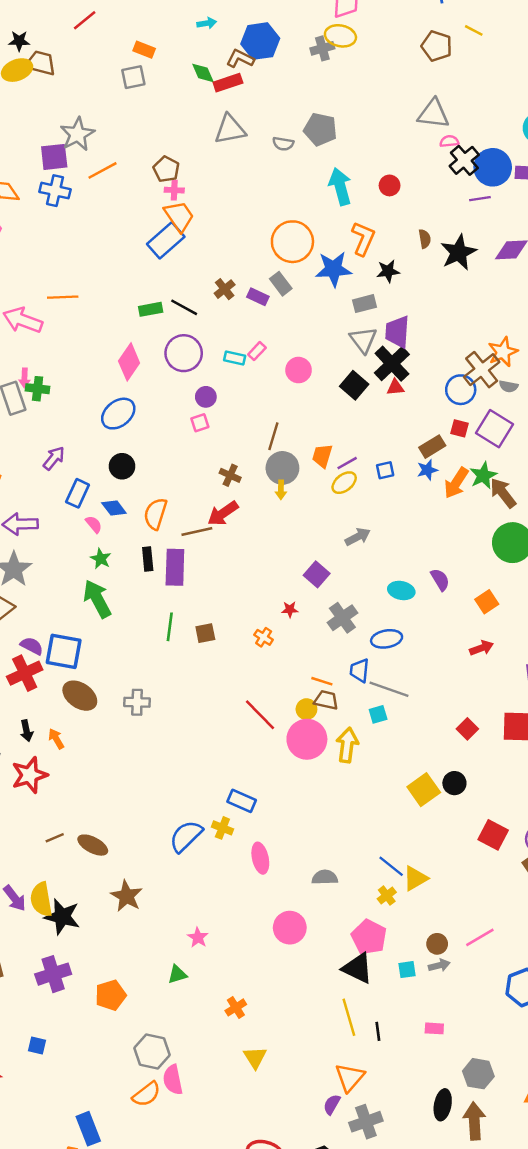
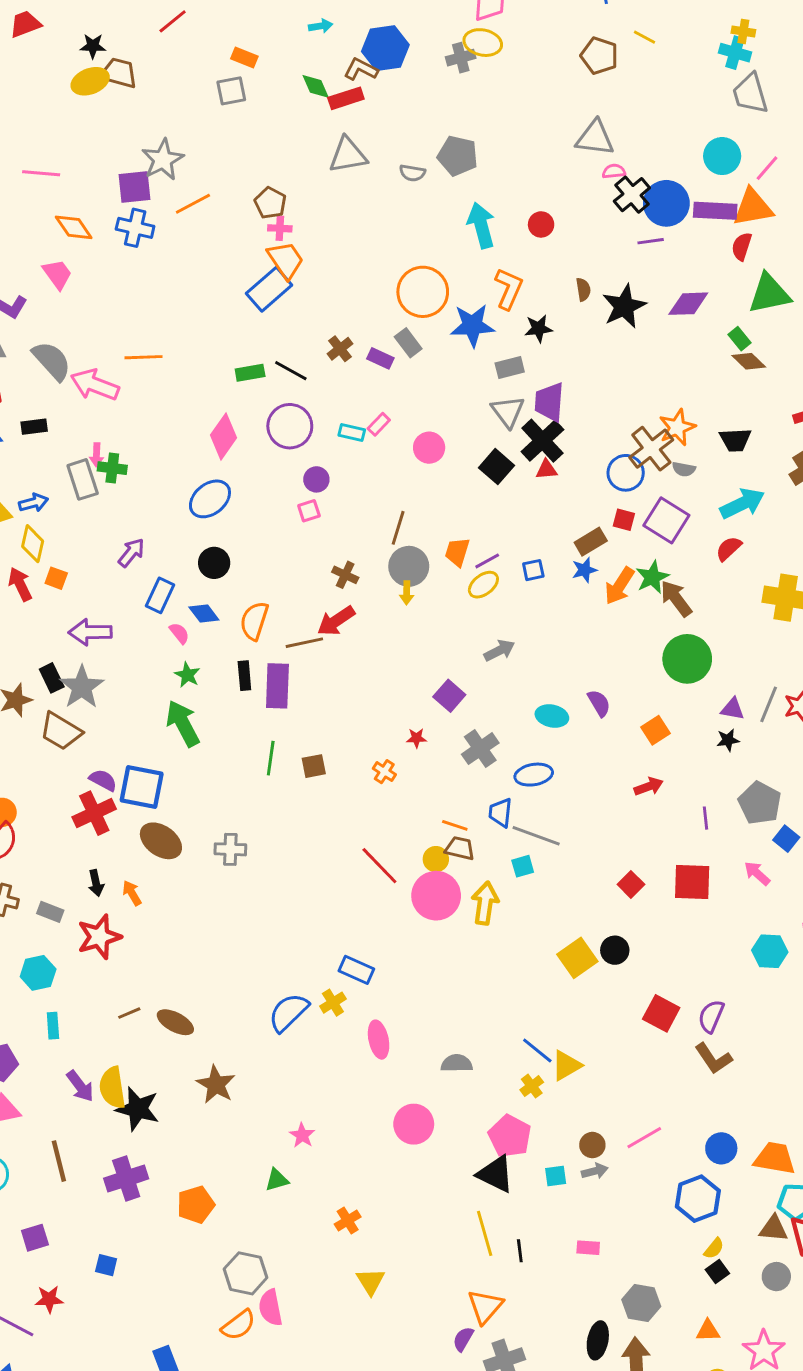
yellow cross: (222, 828) -> (333, 1003), turned 36

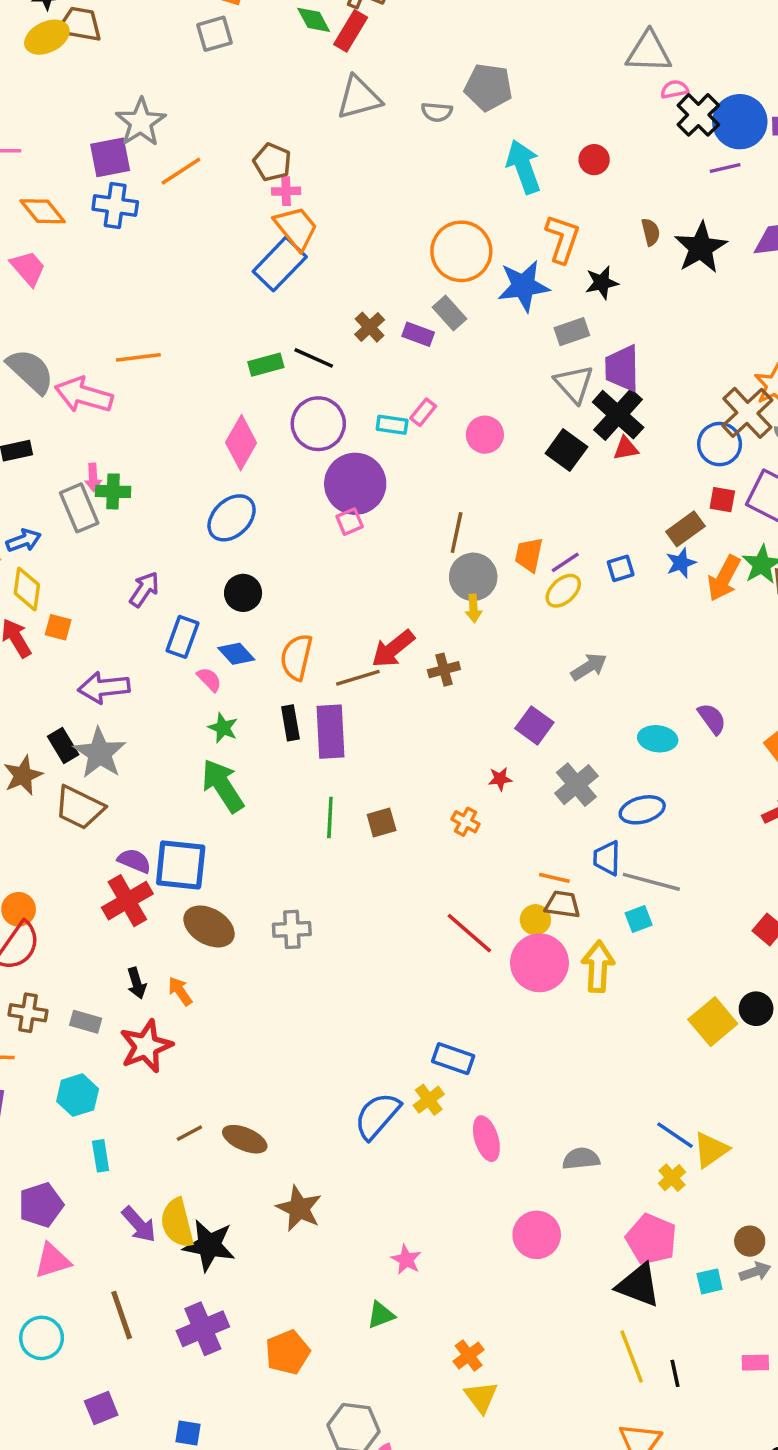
red rectangle: (346, 98) -> (351, 31), turned -36
purple circle: (316, 479) -> (355, 484), size x2.0
brown cross: (345, 575) -> (444, 670), moved, turned -35
yellow triangle: (370, 1281) -> (481, 1397), moved

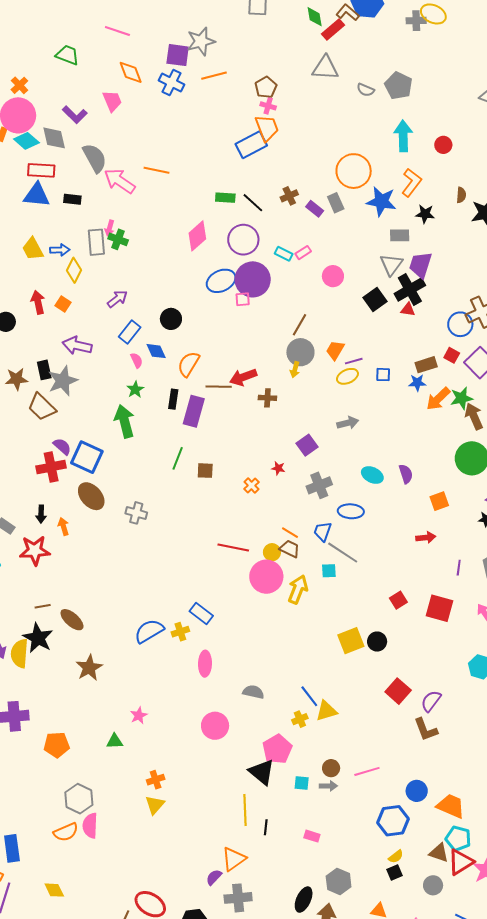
blue ellipse: (232, 518) -> (221, 281), moved
yellow diamond: (27, 589) -> (74, 270), moved
red line: (469, 933) -> (233, 547), turned -48
black star: (209, 1245) -> (38, 638), moved

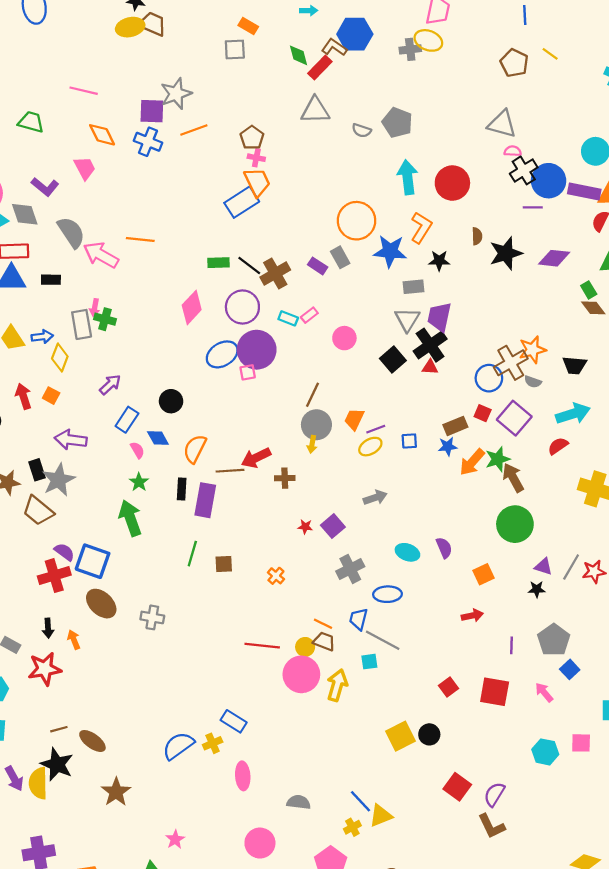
red circle: (443, 145) -> (452, 183), size x1.8
brown cross: (289, 196) -> (275, 274), moved, size x1.5
red star: (278, 468) -> (305, 527), moved

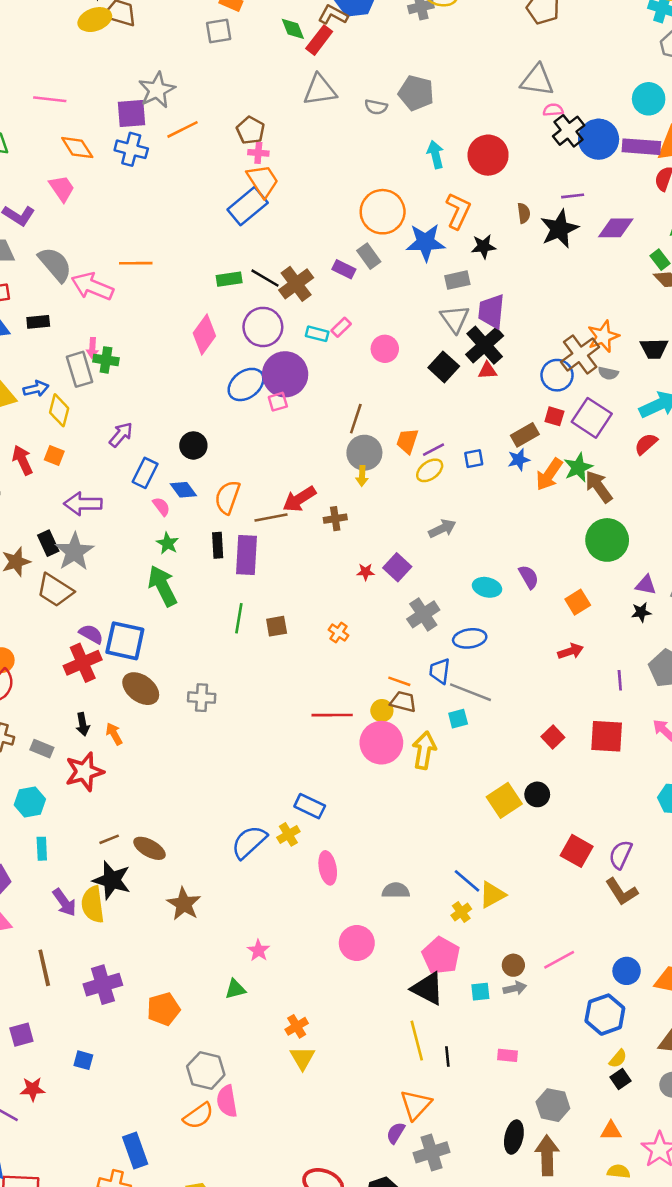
cyan arrow: (407, 177) -> (435, 155), size x0.7
purple line: (533, 207) -> (573, 196), moved

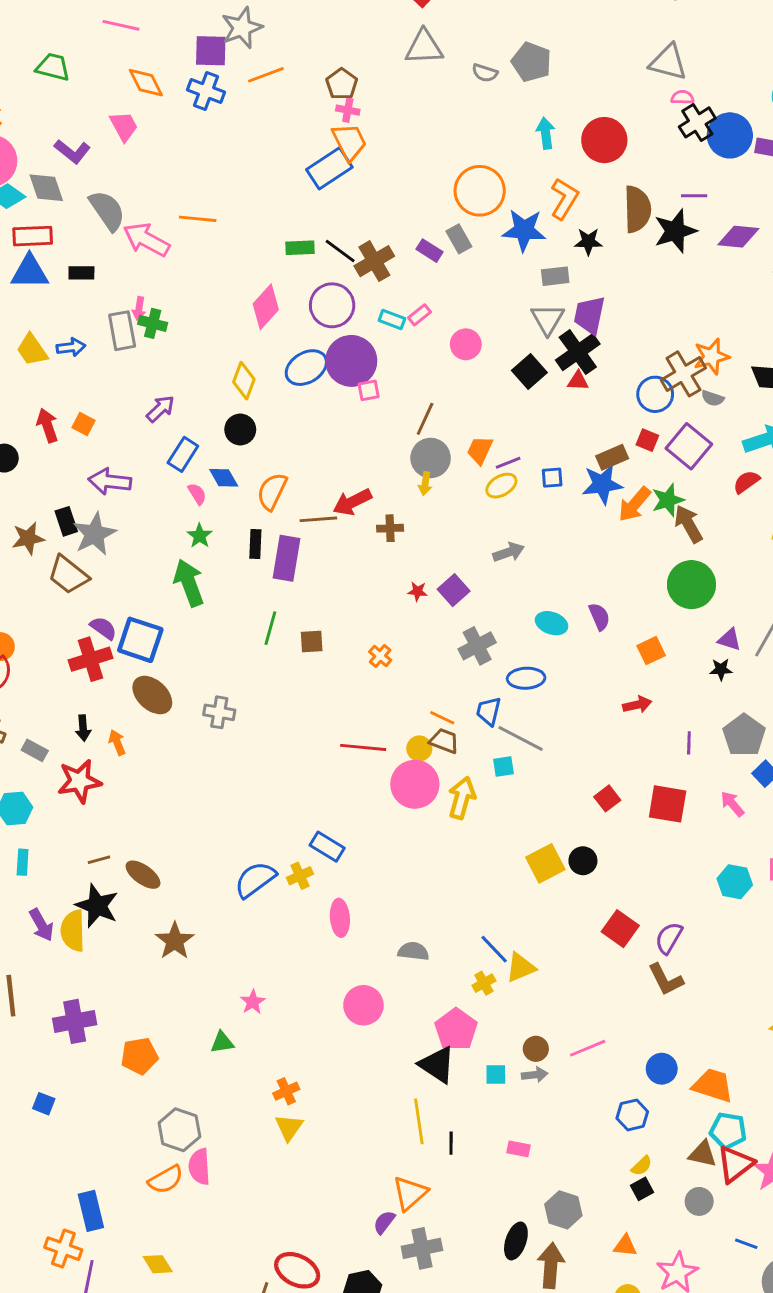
brown semicircle: (524, 213) -> (637, 209), size x2.0
pink square: (278, 402) -> (369, 390), moved
yellow diamond: (59, 410) -> (244, 381), moved
blue star: (519, 460) -> (602, 484), size x1.6
blue hexagon: (605, 1015) -> (632, 1115), size x0.7

